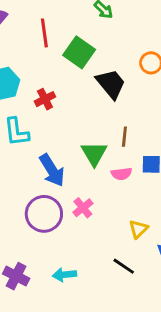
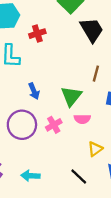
green triangle: (94, 153) -> (71, 96), moved
blue arrow: (52, 170) -> (34, 91), size x0.6
pink semicircle: (122, 174) -> (82, 119), moved

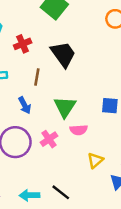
black trapezoid: (92, 30) -> (63, 54), moved
brown line: (96, 74) -> (37, 77), moved
black line: (79, 176) -> (61, 192), moved

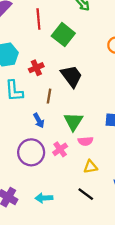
yellow triangle: (95, 160) -> (90, 167), moved, turned 32
black line: (61, 192) -> (86, 194), moved

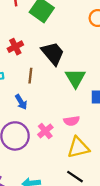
green triangle: (73, 121) -> (75, 78), moved
yellow triangle: (90, 167) -> (78, 148), size x1.5

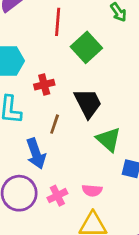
green triangle: (75, 78) -> (109, 139), turned -30
blue arrow: (21, 102) -> (36, 154), size x1.5

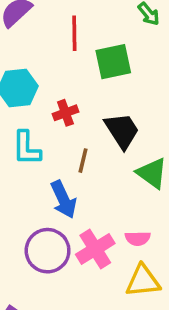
green square: (86, 47) -> (113, 62), turned 36
pink cross: (57, 196) -> (95, 249), size x1.5

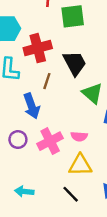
red cross: (65, 113) -> (38, 48), size x1.6
purple circle: (48, 251) -> (18, 140), size x0.6

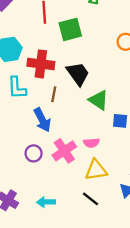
red cross: (38, 48) -> (41, 64), turned 30

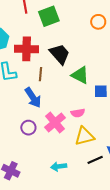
black line: (90, 199) -> (95, 160), moved, turned -56
cyan arrow: (46, 202) -> (59, 166), moved

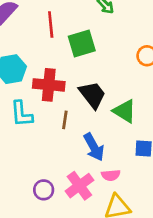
green triangle: (80, 75) -> (125, 111), moved
blue arrow: (33, 98) -> (94, 147), moved

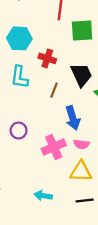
red cross: (49, 85) -> (47, 58), size x0.7
purple circle: (44, 190) -> (19, 131), moved

